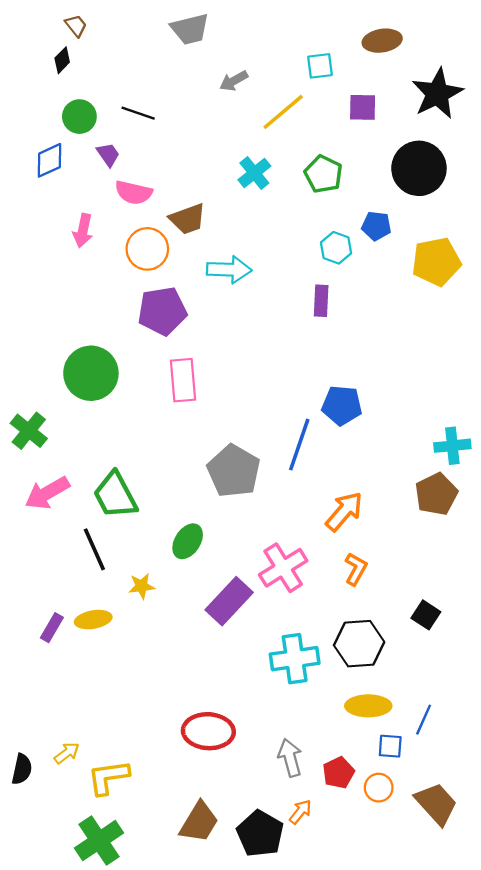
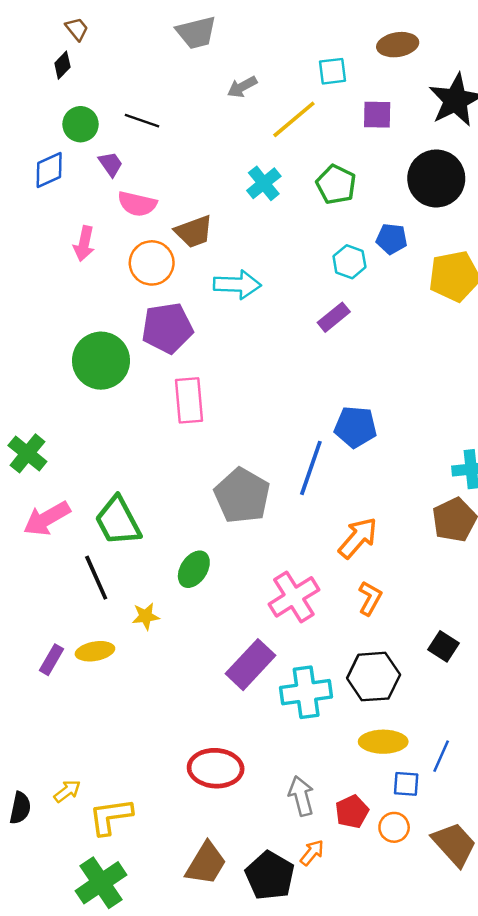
purple rectangle: (321, 301) -> (334, 317), turned 48
green circle: (91, 373) -> (101, 361), moved
purple rectangle: (229, 601) -> (251, 665), moved

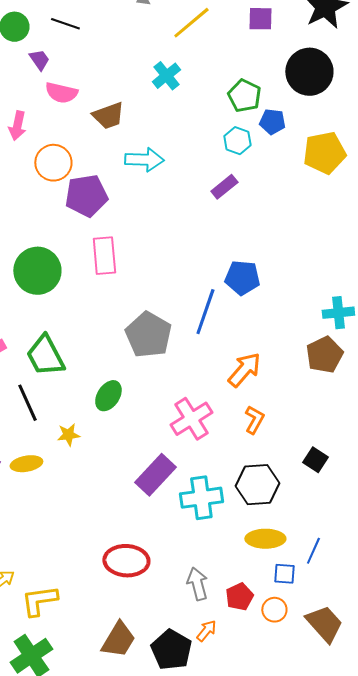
green pentagon: (336, 185) -> (244, 96), moved
orange circle: (152, 263) -> (53, 163), moved
green circle: (101, 361) -> (37, 271), moved

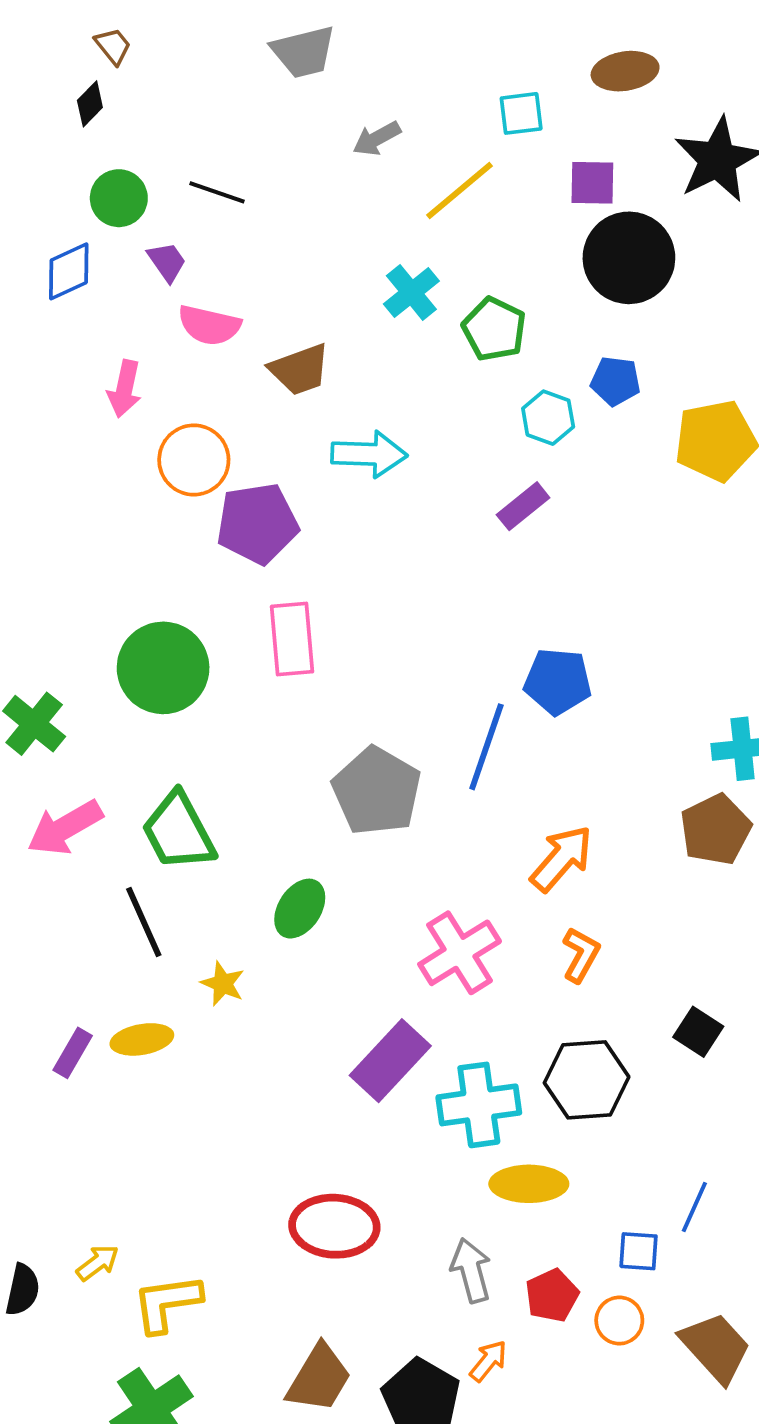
black circle: (309, 72) -> (629, 258), moved
green pentagon: (244, 96) -> (494, 329), moved
yellow star: (68, 435) -> (223, 984), turned 30
yellow ellipse: (265, 539) -> (529, 1184), moved

